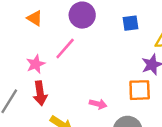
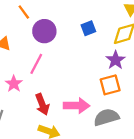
red arrow: (40, 93) -> (42, 104), moved
pink arrow: (98, 104) -> (77, 106), size x1.6

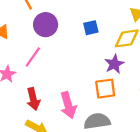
pink arrow: (77, 106) -> (68, 105), turned 65

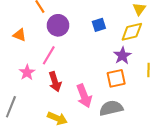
red arrow: (33, 99) -> (55, 82), moved

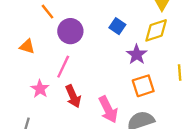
blue square: (99, 25) -> (117, 26), turned -32
purple star: (122, 56) -> (137, 54), moved

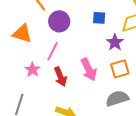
blue square: (117, 26) -> (99, 18), turned -32
orange triangle: (27, 46) -> (22, 34), size x1.5
pink arrow: (108, 110) -> (89, 69), moved

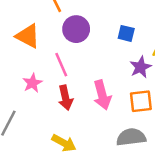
pink line: (53, 51) -> (61, 65), turned -60

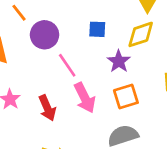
pink line: (61, 65) -> (67, 65), moved

